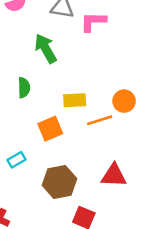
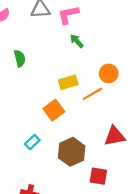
green arrow: (46, 48) -> (77, 41), moved, size x0.6
green semicircle: (24, 88) -> (20, 58), moved

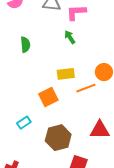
green arrow: (77, 41) -> (70, 37), moved

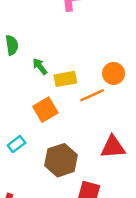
green arrow: (70, 37) -> (40, 66), moved

